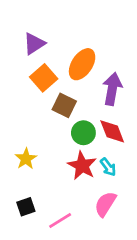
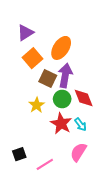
purple arrow: (112, 89) -> (65, 76), moved
yellow star: (26, 159) -> (37, 105), moved

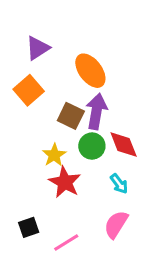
orange ellipse: (61, 48) -> (90, 71), turned -70
orange square: (33, 58) -> (29, 90), moved
red star: (61, 124) -> (65, 182), moved

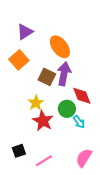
green circle: (92, 146) -> (67, 109), moved
pink semicircle: (116, 224) -> (84, 158), moved

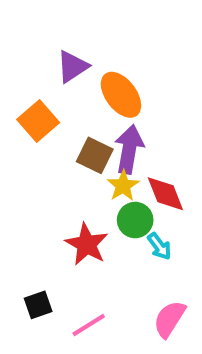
purple triangle: (25, 32) -> (72, 67), moved
yellow star: (36, 103) -> (123, 186), moved

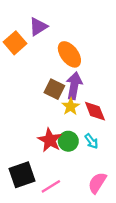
purple triangle: (72, 67) -> (38, 27), moved
orange square: (38, 121) -> (15, 43), moved
green circle: (135, 220) -> (68, 141), moved
black square: (38, 305) -> (22, 175), size x1.6

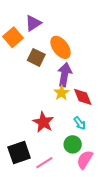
brown square: (54, 89) -> (36, 57), moved
green circle: (68, 141) -> (73, 144), moved

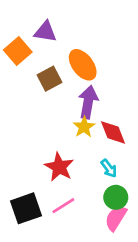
purple triangle: (33, 23) -> (45, 32), turned 42
brown square: (36, 57) -> (50, 79), turned 36
green circle: (73, 144) -> (116, 197), moved
pink line: (44, 163) -> (63, 206), moved

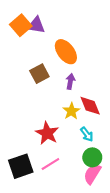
orange square: (18, 51) -> (21, 25), moved
brown square: (50, 79) -> (39, 74), moved
purple arrow: (88, 102) -> (70, 81), size x0.6
yellow star: (84, 127) -> (71, 111), moved

